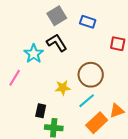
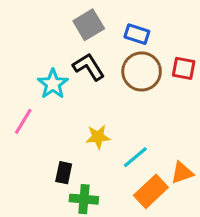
brown circle: (91, 75) -> (142, 71), moved

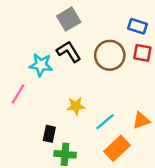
blue rectangle: (137, 34) -> (138, 26), moved
cyan star: (53, 84) -> (41, 65), turned -30
orange triangle: (182, 173) -> (141, 121), moved

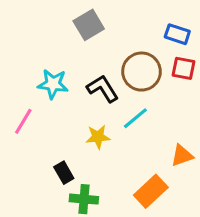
black L-shape: (69, 52) -> (103, 89), moved
cyan line: (105, 122) -> (135, 118), moved
black rectangle: (49, 134) -> (64, 173), turned -42

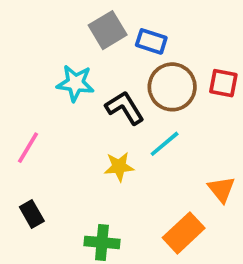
blue rectangle: (177, 34) -> (151, 41), moved
cyan star: (53, 84) -> (75, 83), moved
orange triangle: (182, 156) -> (221, 189), turned -50
black rectangle: (64, 173) -> (32, 214), moved

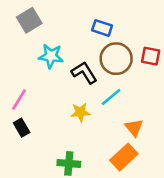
gray square: (108, 30) -> (29, 20), moved
orange triangle: (221, 189) -> (134, 128), moved
black rectangle: (32, 214) -> (22, 128), moved

